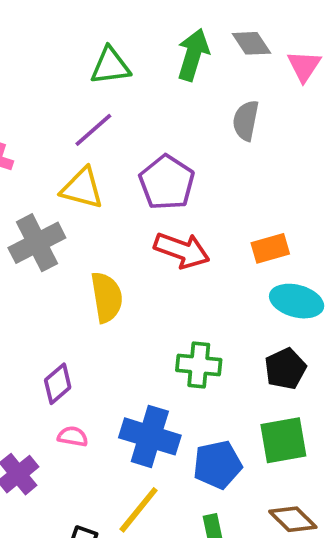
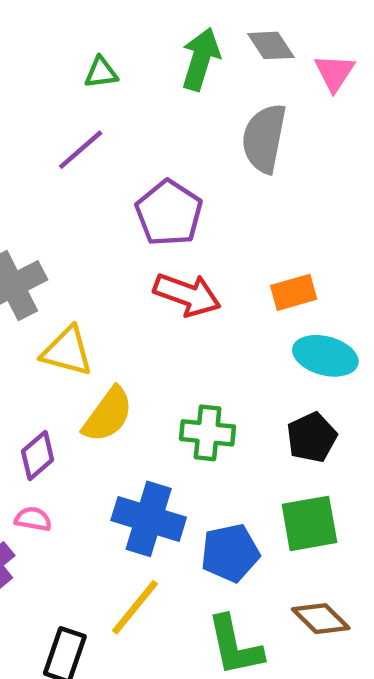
green triangle: (110, 66) -> (101, 73), size x0.7
gray semicircle: (246, 120) -> (264, 138), size x1.4
yellow triangle: (82, 188) -> (67, 351), moved
yellow semicircle: (107, 297) -> (108, 415), moved, turned 45
pink semicircle: (73, 436) -> (33, 519), moved

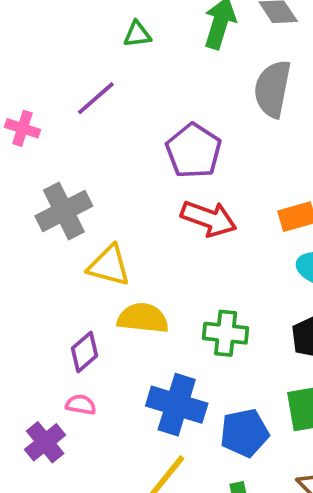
purple line: (81, 150) -> (96, 98), moved
yellow semicircle: (108, 415) -> (143, 318), turned -120

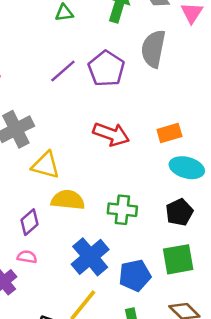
purple line: (96, 98) -> (63, 71), moved
purple pentagon: (194, 151) -> (106, 69), moved
blue cross: (177, 405) -> (90, 257), turned 33

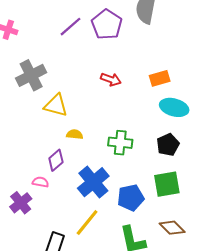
red arrow: (111, 134) -> (111, 79), size x0.7
yellow semicircle: (68, 200) -> (75, 134), size x0.6
purple diamond: (29, 222) -> (56, 160), moved

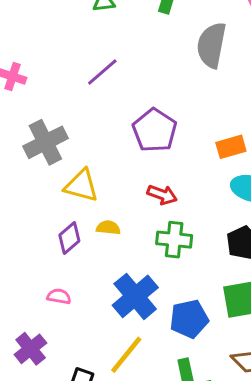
purple pentagon: (107, 25) -> (155, 130), moved
red arrow: (111, 79) -> (162, 195), moved
purple diamond: (56, 160) -> (69, 238), moved
purple cross: (21, 203) -> (31, 349), moved

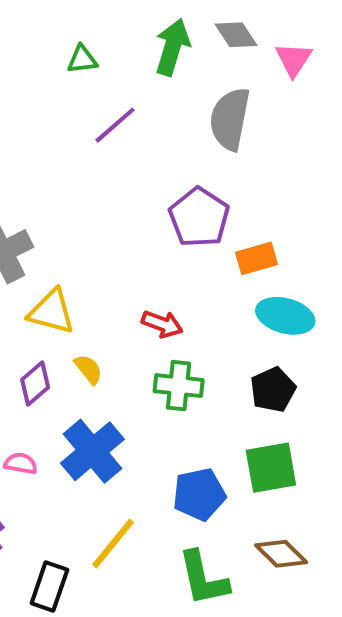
purple line: (102, 72) -> (115, 125), moved
purple pentagon: (155, 130) -> (199, 217), moved
yellow semicircle: (108, 228) -> (88, 369), turned 45
blue cross: (135, 296) -> (92, 451), moved

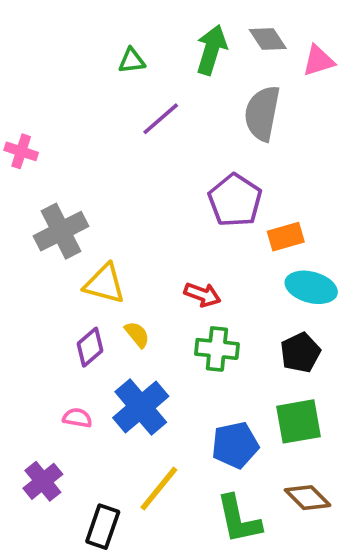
pink triangle: (293, 59) -> (318, 61), turned 40

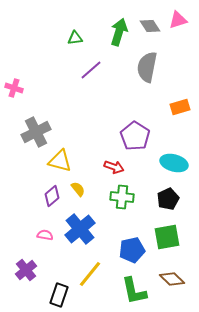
pink triangle: (318, 61) -> (178, 20), moved
purple pentagon: (235, 200) -> (135, 136), moved
orange rectangle: (286, 237) -> (180, 107), moved

